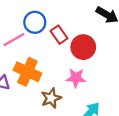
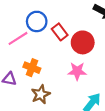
orange cross: (27, 72) -> (32, 68), size x0.7
brown star: (51, 98) -> (41, 94), moved

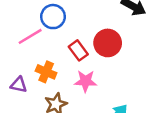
red rectangle: (60, 32) -> (78, 50), moved
pink star: (77, 71) -> (86, 81), moved

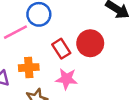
orange cross: (46, 72) -> (29, 68), turned -30

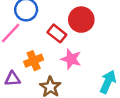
pink star: (66, 79) -> (71, 59), turned 30

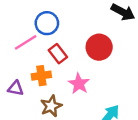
red rectangle: (57, 33) -> (58, 54), moved

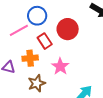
red circle: (99, 47) -> (68, 29), moved

